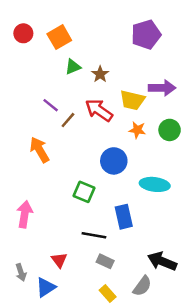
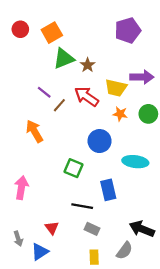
green triangle: (73, 67) -> (64, 59), size x1.5
yellow rectangle: (108, 293) -> (94, 257), turned 40

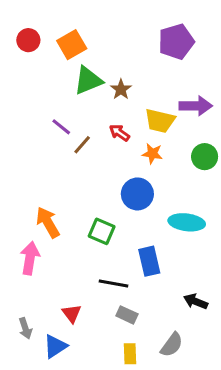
red arrow: (87, 97) -> (119, 133), size x0.6
orange star: (120, 114) -> (152, 154), moved
orange arrow: (34, 131) -> (48, 222), moved
black arrow: (142, 229) -> (196, 301), moved, size x0.7

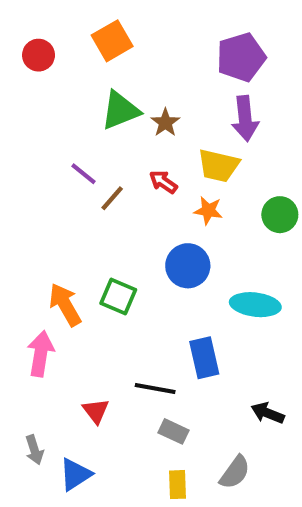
orange square: (72, 45) -> (112, 41), moved
purple arrow: (196, 106) -> (245, 119), moved, turned 84
green square: (102, 231) -> (118, 296), moved
red triangle: (72, 313) -> (96, 411), moved

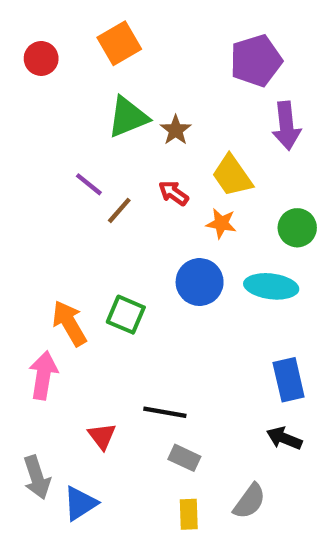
purple arrow: (245, 119) -> (286, 126), moved
yellow trapezoid: (218, 166) -> (232, 176), turned 42
cyan ellipse: (255, 305) -> (271, 286), moved
blue rectangle: (204, 358) -> (289, 380), moved
gray arrow: (34, 450) -> (37, 477), size x1.4

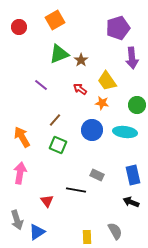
brown line: (119, 210) -> (55, 120), moved
orange arrow: (69, 323) -> (22, 137), moved
gray rectangle: (184, 458) -> (97, 175), moved
gray semicircle: (249, 501) -> (115, 231), turned -66

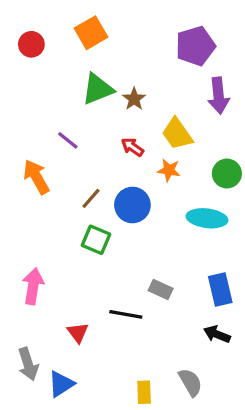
blue circle: (92, 130) -> (132, 205), moved
orange arrow: (22, 137) -> (36, 177), moved

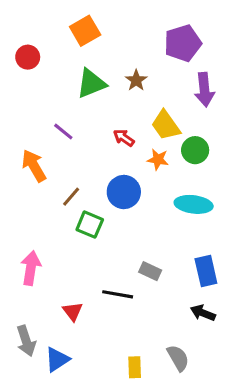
red circle: (31, 44) -> (28, 57), moved
brown star: (134, 99) -> (136, 80), moved
green circle: (227, 174) -> (195, 150), moved
brown line: (91, 198) -> (71, 197), moved

